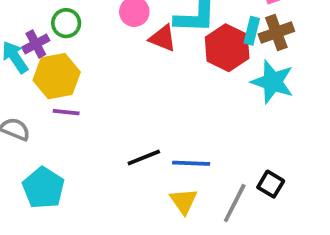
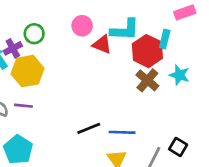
brown cross: (276, 33) -> (147, 80), moved, turned -30
cyan star: (273, 82) -> (179, 75), size x0.7
purple line: (66, 112) -> (23, 106), moved

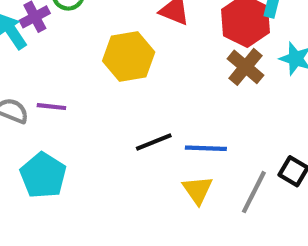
yellow hexagon: (27, 71) -> (129, 56), moved

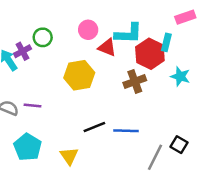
brown cross: (246, 67) -> (135, 82), moved, turned 30
yellow triangle: (198, 190) -> (69, 156), moved

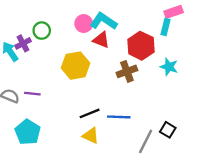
cyan L-shape: (128, 34) -> (104, 21), moved, turned -148
cyan rectangle: (166, 42) -> (165, 27), moved
yellow triangle: (69, 156) -> (91, 136), moved, turned -30

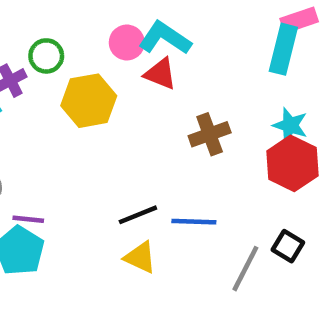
cyan rectangle: (165, 27) -> (283, 49), size x1.5
red hexagon: (141, 46) -> (292, 163), moved
yellow hexagon: (76, 66) -> (89, 101), moved
purple line: (32, 94) -> (28, 219), moved

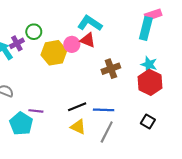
pink circle: (127, 43) -> (72, 44), moved
purple line: (28, 219) -> (36, 111), moved
gray line: (245, 269) -> (107, 132), moved

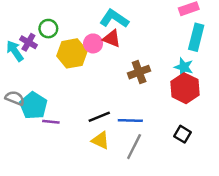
cyan rectangle: (146, 29) -> (196, 37), moved
purple cross: (17, 43) -> (28, 42), turned -32
cyan pentagon: (21, 124) -> (33, 106), moved

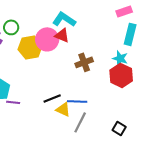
pink circle: (93, 43) -> (47, 39), size x1.5
black square: (183, 134) -> (119, 128), moved
yellow triangle: (101, 140) -> (63, 109), moved

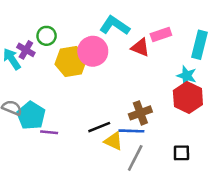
pink rectangle: (124, 11) -> (161, 35), moved
red triangle: (62, 35) -> (140, 47), moved
brown cross: (84, 62) -> (140, 113), moved
black square: (119, 128) -> (181, 153), moved, turned -32

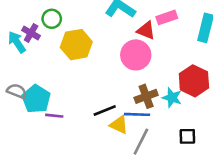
pink circle: (93, 51) -> (136, 55), moved
cyan star: (187, 76) -> (172, 98), moved

